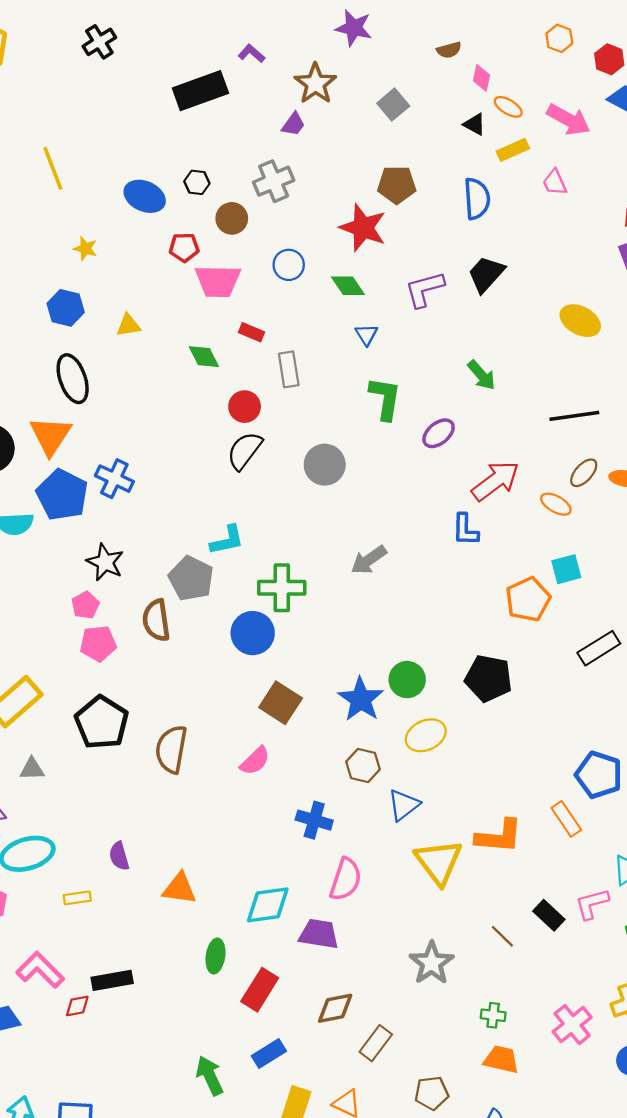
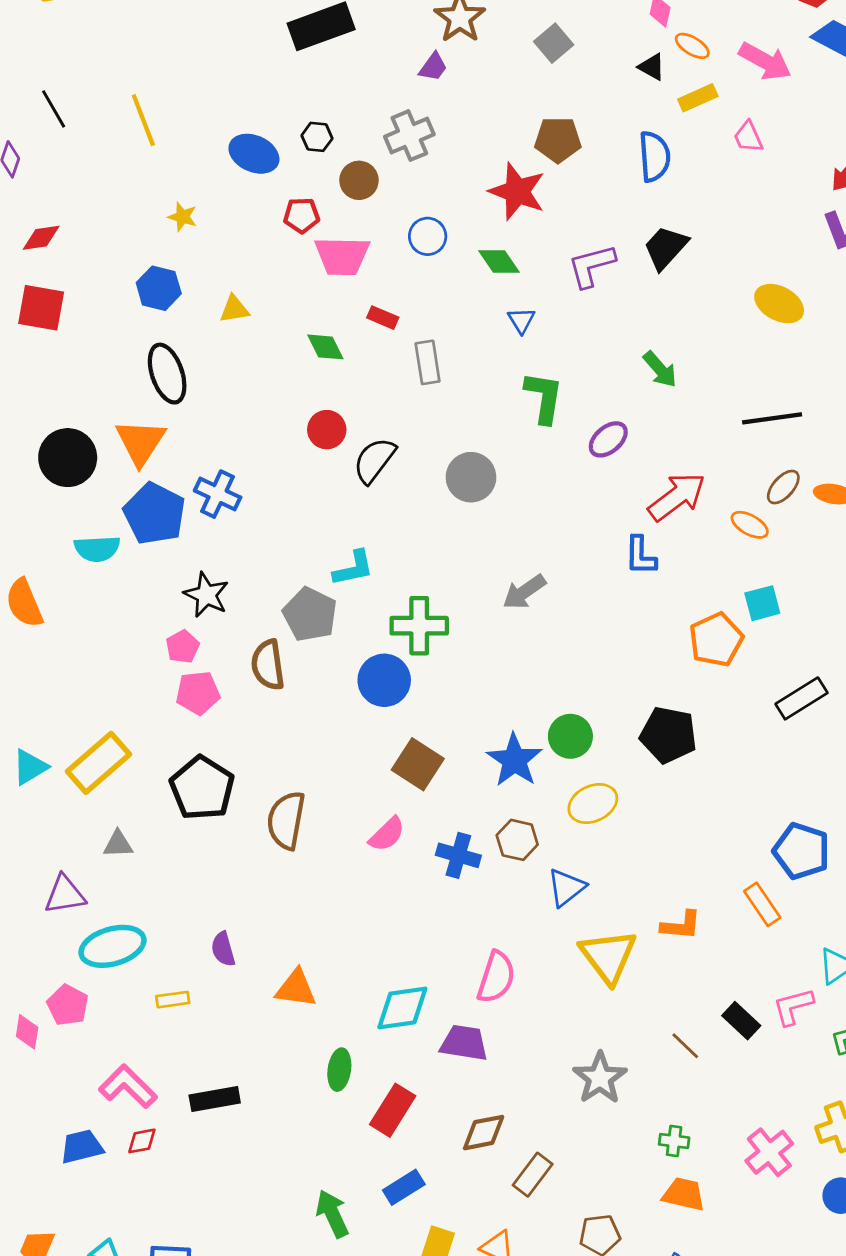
red circle: (245, 407) -> (327, 430), moved
blue cross: (314, 820) -> (458, 855), moved
orange L-shape: (499, 836) -> (681, 925), size x0.7
red diamond: (77, 1006) -> (142, 1141), moved

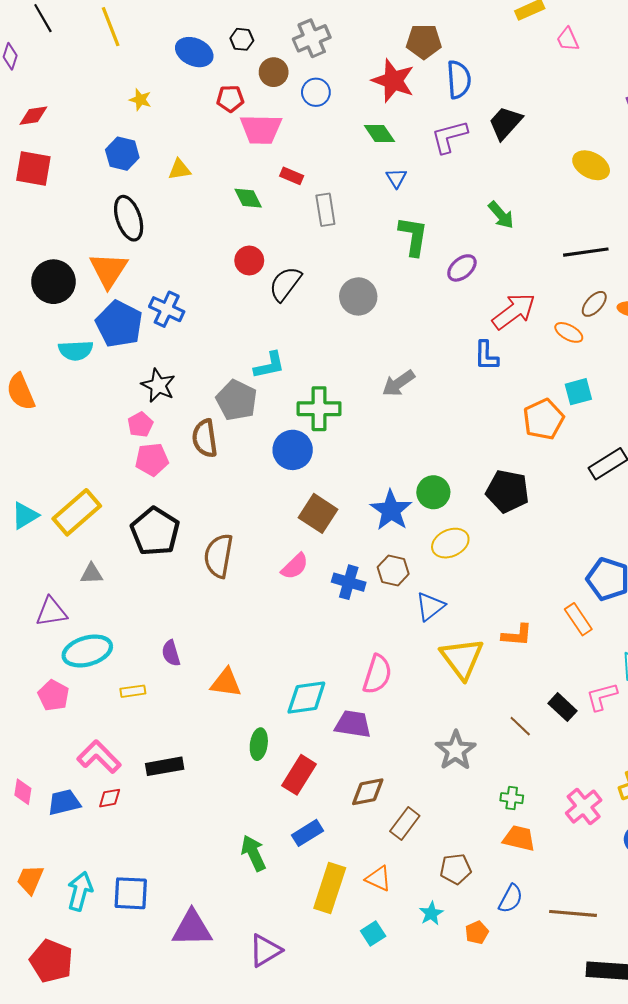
blue semicircle: (654, 157) -> (459, 80), moved
blue circle: (428, 236) -> (316, 92), moved
pink diamond: (27, 1032) -> (23, 792), moved

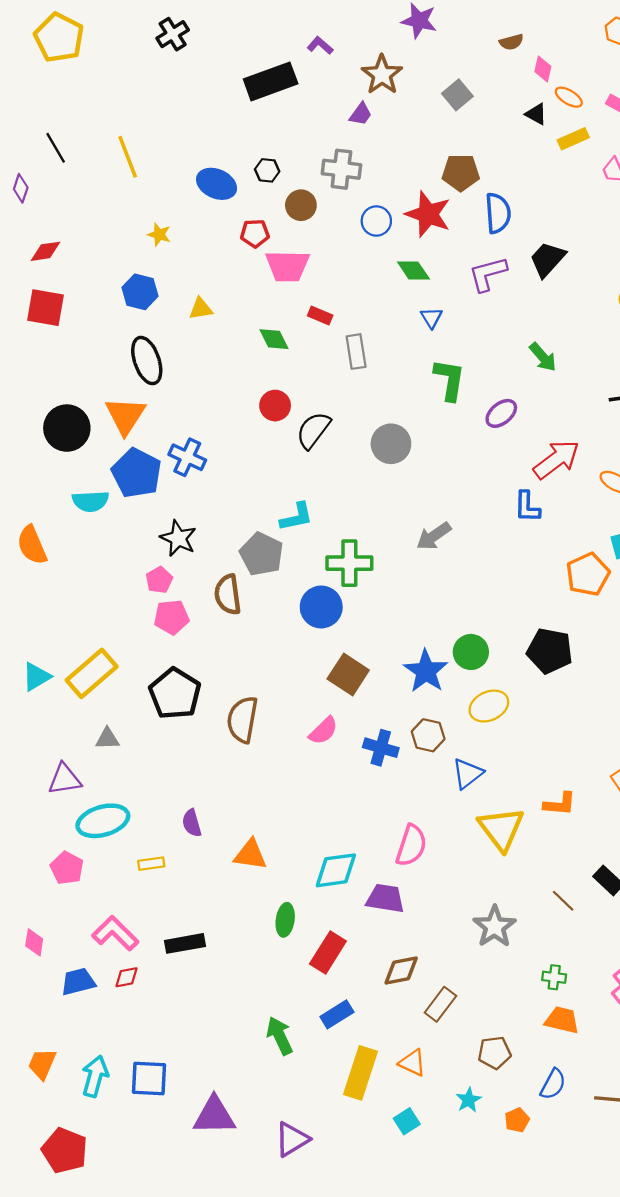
gray cross: (312, 38) -> (341, 169), turned 30
blue circle: (316, 92) -> (376, 221), moved
pink diamond: (23, 792) -> (34, 942), moved

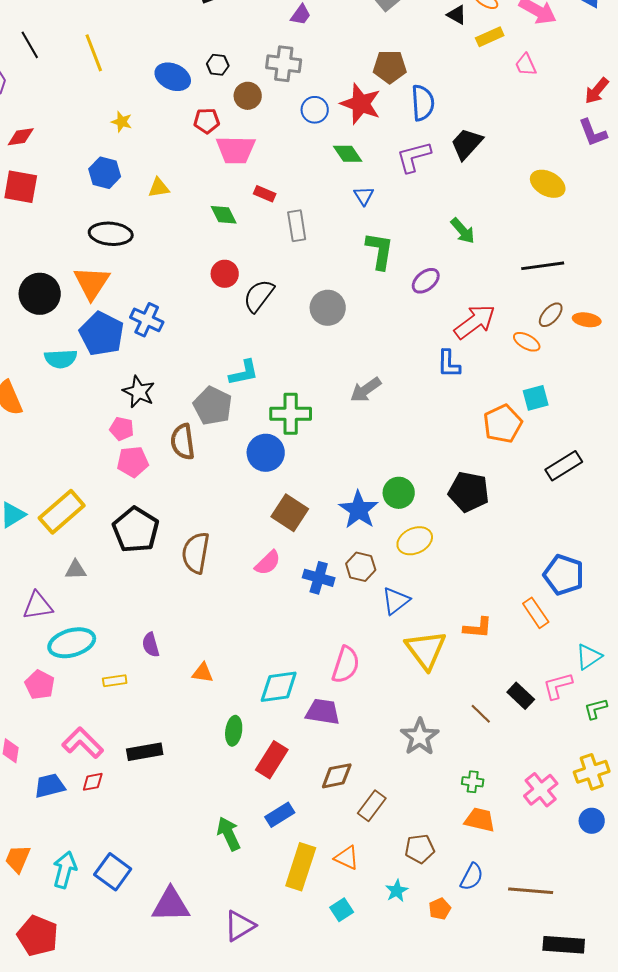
black ellipse: (147, 361) -> (111, 234), turned -66
pink pentagon: (159, 580) -> (122, 429), turned -30
orange triangle: (250, 855) -> (203, 673), size x0.7
blue square: (149, 1079) -> (113, 872), turned 33

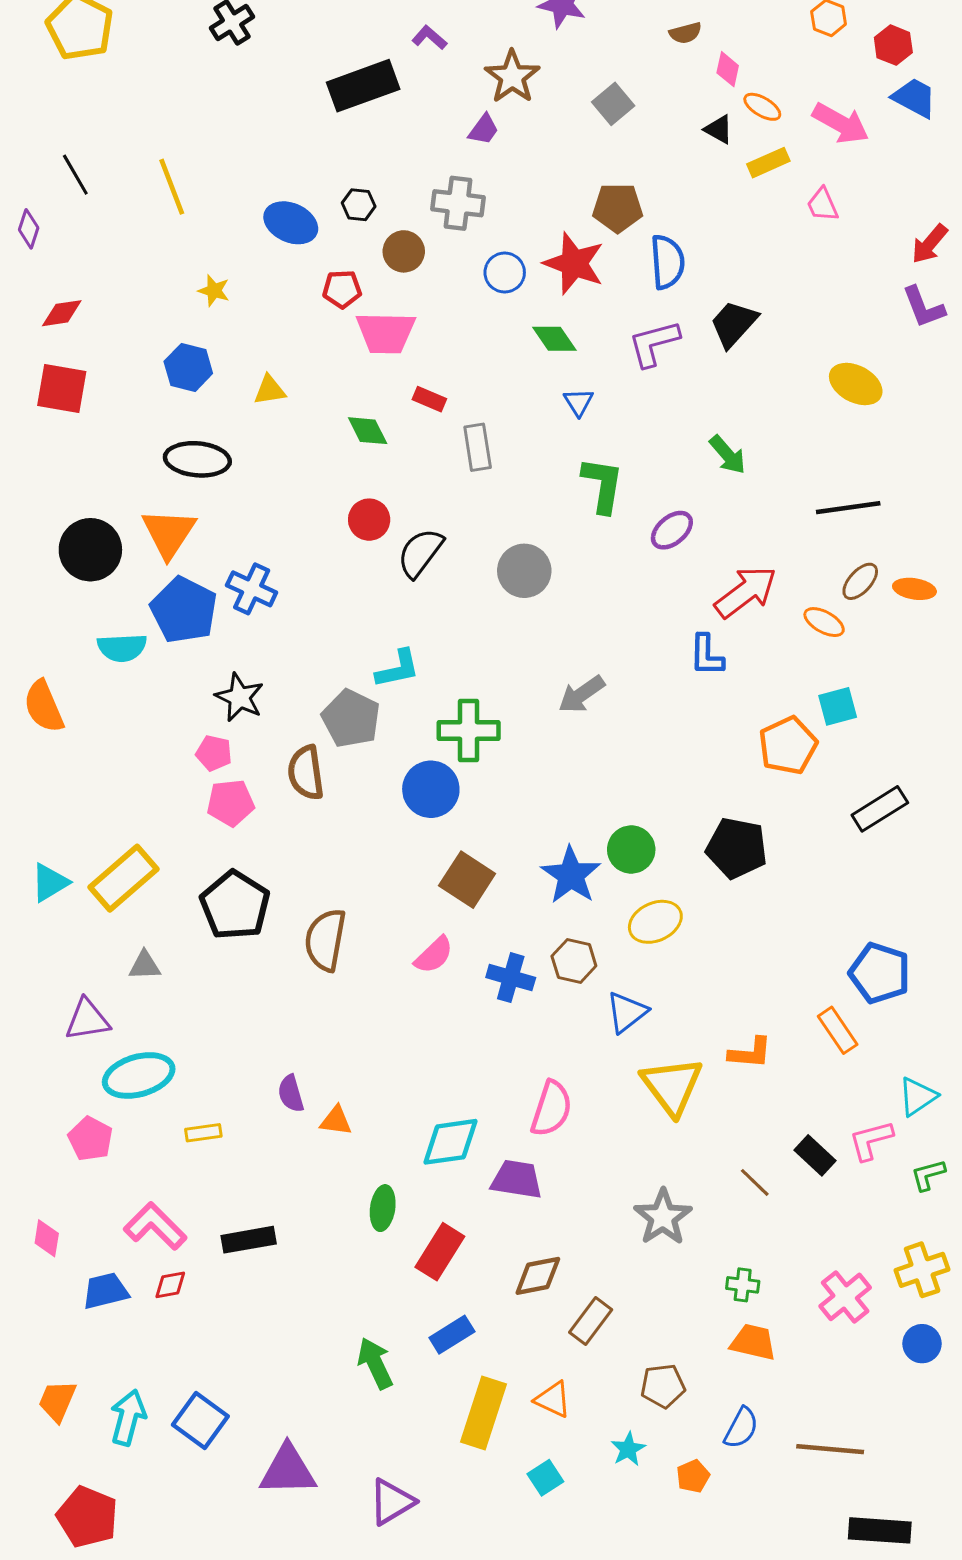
purple semicircle: (151, 645) -> (291, 1094), moved

